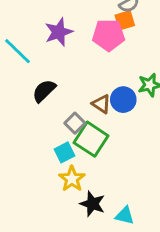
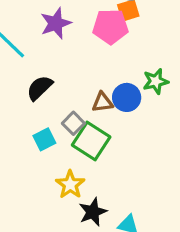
brown triangle: (101, 104) -> (102, 102), turned -42
cyan square: (65, 152) -> (44, 139), moved
black star: (92, 204) -> (93, 212), turned 30

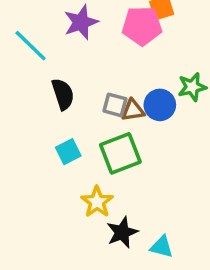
black semicircle: (40, 88) -> (63, 94), turned 116
gray square: (73, 123) -> (115, 105), moved, turned -30
green square: (91, 141) -> (120, 153), turned 36

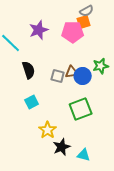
brown triangle: (133, 110) -> (72, 72), moved
green square: (120, 153) -> (81, 109), moved

